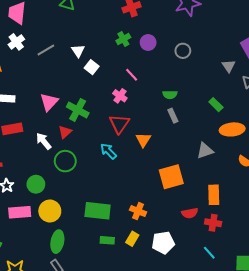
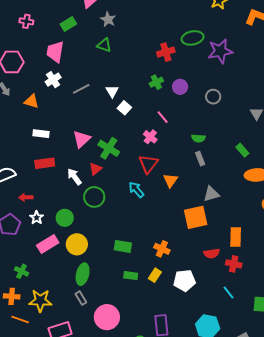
gray triangle: (205, 151) -> (211, 194), moved
green rectangle: (98, 211) -> (123, 246), size x0.7
pink rectangle: (20, 212) -> (48, 244), turned -30

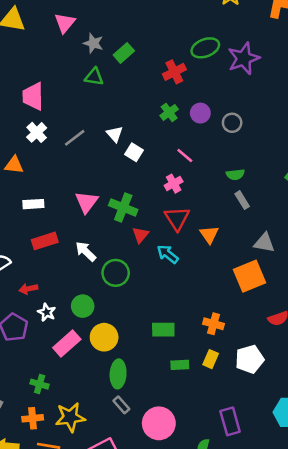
green rectangle: (68, 24) -> (124, 53), moved
gray circle: (213, 97) -> (232, 123), moved
pink cross: (150, 137) -> (174, 184), turned 32
red triangle: (95, 169) -> (140, 235), moved
gray triangle: (211, 194) -> (264, 243), turned 36

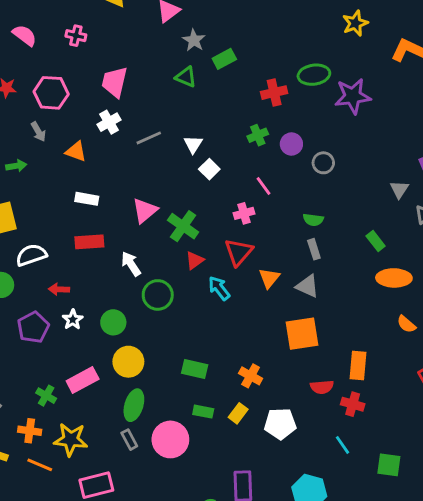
gray triangle: (264, 243) -> (307, 286), moved
pink rectangle: (67, 343) -> (83, 380), moved
pink circle: (159, 423) -> (170, 439), moved

